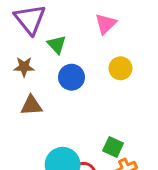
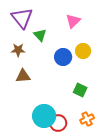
blue circle: (72, 77) -> (63, 57), moved
green square: (113, 147) -> (80, 90), moved

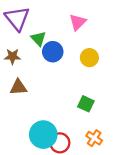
blue circle: (63, 57) -> (53, 52), moved
orange cross: (87, 119) -> (94, 138), turned -32

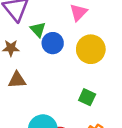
yellow circle: (89, 58) -> (91, 49), size x1.5

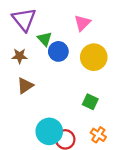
brown triangle: (17, 80) -> (25, 86), turned -30

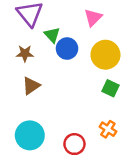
green square: (90, 102) -> (110, 88), moved
cyan circle: (49, 131) -> (30, 135), moved
orange cross: (98, 135) -> (108, 129), moved

